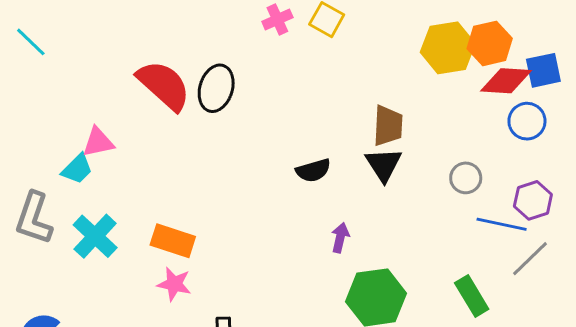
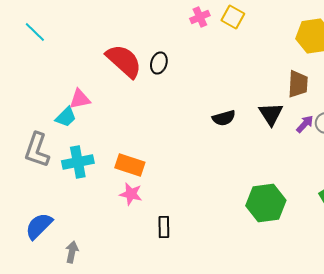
black ellipse: (216, 88) -> (159, 63), size x0.7
brown trapezoid: (388, 126) -> (298, 84), moved
cyan cross: (95, 236) -> (78, 162), turned 36
purple arrow: (340, 238) -> (305, 124), moved, turned 30

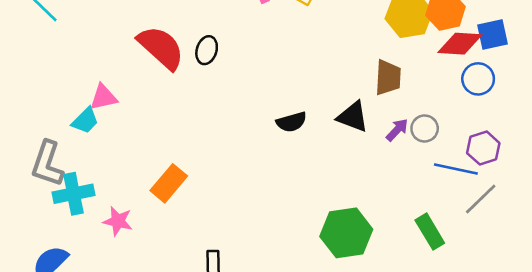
black triangle: (271, 114) -> (353, 117), turned -36
cyan cross: (78, 162) -> (73, 194), moved
orange rectangle: (130, 165) -> (169, 183), turned -68
pink star: (131, 194) -> (118, 221), moved

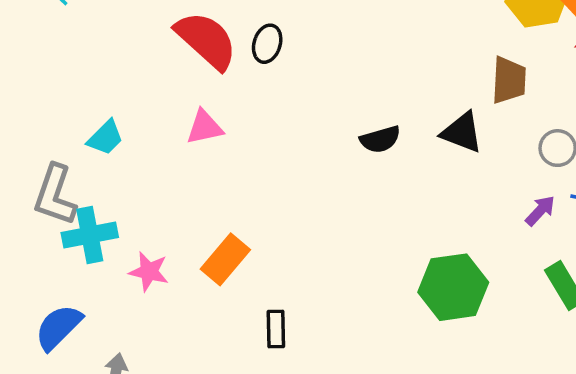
pink triangle: (104, 97) -> (205, 127), moved
purple arrow: (397, 130) -> (540, 211), moved
orange rectangle: (169, 183) -> (225, 259), moved

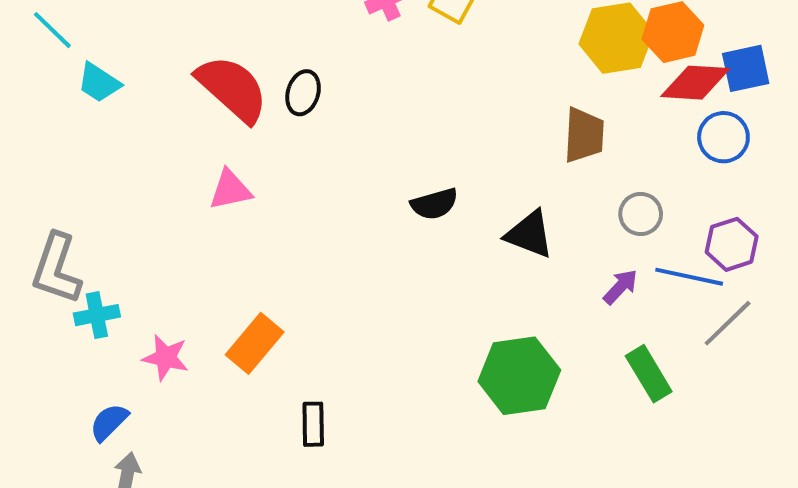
black triangle: (462, 132) -> (529, 234), moved
cyan trapezoid: (105, 138) -> (99, 83), moved, turned 78
cyan cross: (90, 235) -> (97, 315), size x0.7
blue semicircle: (58, 327) -> (109, 422), moved, size x0.7

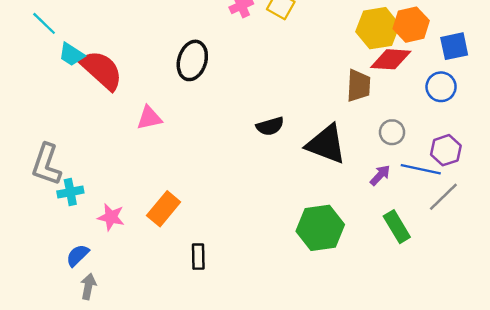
red diamond: (695, 83) -> (391, 59), moved
red semicircle: (232, 89) -> (101, 70), moved
black ellipse: (303, 93) -> (192, 60), size x1.5
black triangle: (529, 234) -> (326, 144), size x1.4

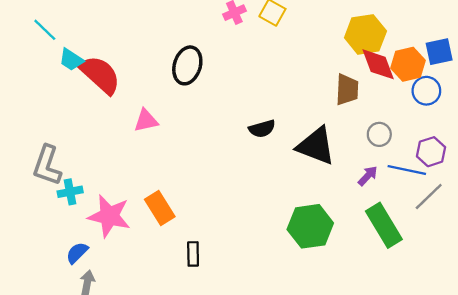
orange hexagon: (411, 25) -> (408, 64), moved
red diamond: (391, 59) -> (378, 64), turned 66
orange rectangle: (164, 209) -> (160, 208), turned -72
pink star: (111, 217) -> (109, 216), size x1.6
green rectangle: (397, 227) -> (384, 225), size x1.4

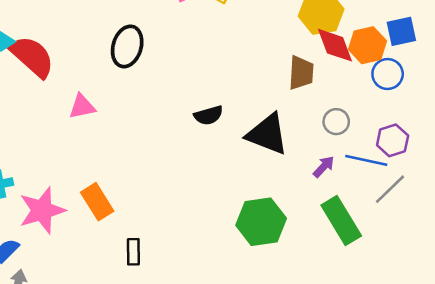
pink star: (109, 216) -> (42, 210), turned -30

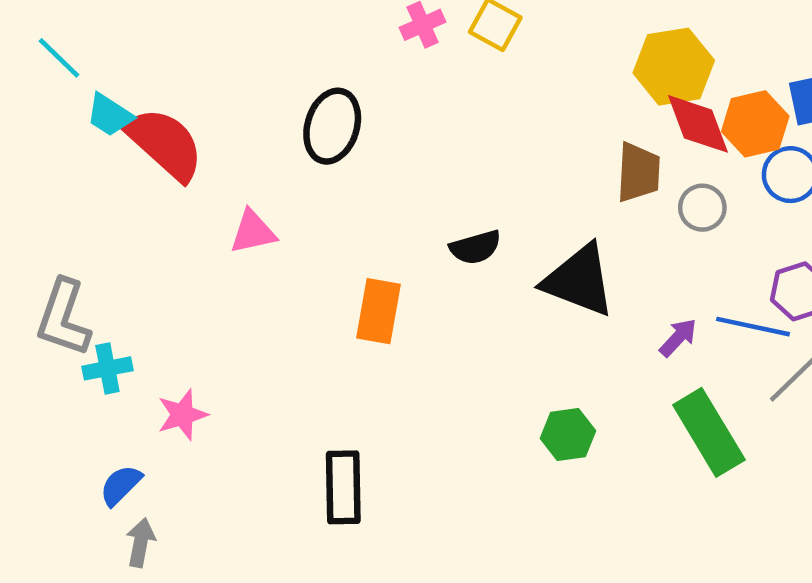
gray circle: (336, 122) -> (702, 208), moved
orange rectangle: (97, 202) -> (378, 311), moved, turned 42
pink star: (42, 210) -> (182, 415), size x0.6
green hexagon: (261, 222) -> (568, 435), size x0.6
black rectangle: (133, 252) -> (343, 487), size x1.5

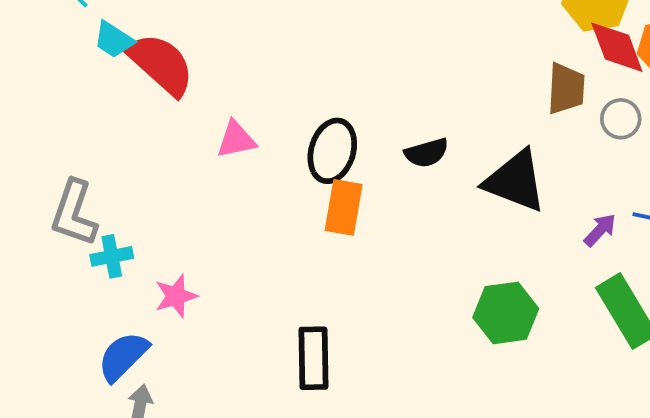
black ellipse: (332, 126) -> (332, 151), moved
green hexagon: (568, 435) -> (506, 313), size x1.4
blue semicircle: (121, 485) -> (123, 356), size x1.4

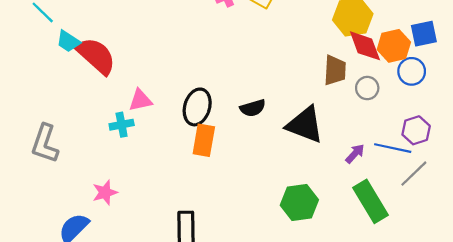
cyan cross: (112, 256) -> (122, 125), moved

